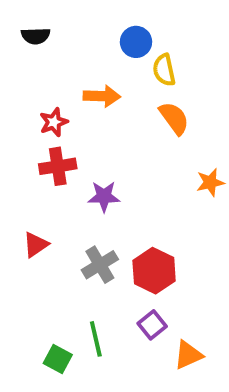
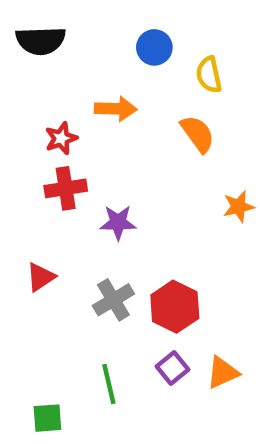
black semicircle: (36, 36) -> (41, 41), size x1.5
yellow semicircle: (164, 70) -> (209, 75), moved
orange triangle: (188, 355) -> (223, 373), moved
green square: (58, 359) -> (47, 418), moved, turned -32

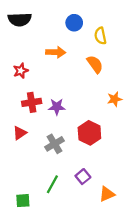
red star: (61, 138) -> (21, 71), moved
red cross: (66, 188) -> (32, 102), moved
red hexagon: (175, 307) -> (89, 133), moved
orange triangle: (223, 373) -> (107, 194), moved
green line: (109, 384) -> (52, 184), turned 42

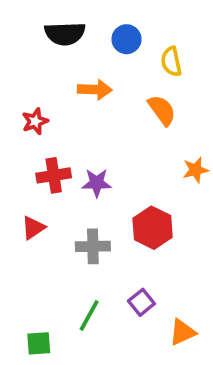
black semicircle: (20, 19) -> (65, 34), moved
gray cross: (55, 144) -> (93, 246), turned 30

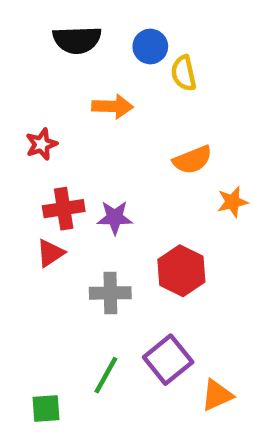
yellow semicircle: (171, 62) -> (184, 73), moved
orange semicircle: (162, 110) -> (192, 160), moved, turned 104
red triangle: (33, 228) -> (50, 253), moved
purple square: (141, 302) -> (168, 360), size x1.5

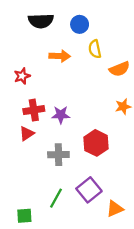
yellow semicircle: (184, 73) -> (95, 49), moved
orange semicircle: (192, 160) -> (119, 69), moved

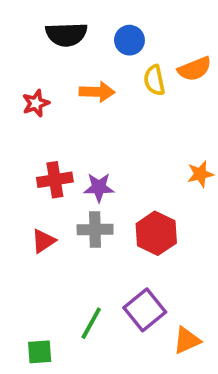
orange semicircle: (119, 69) -> (195, 69), moved
red star: (22, 76) -> (36, 103), moved
red triangle: (27, 134) -> (43, 241), moved
gray cross: (58, 155) -> (95, 229), moved

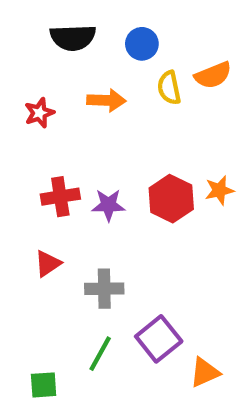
gray cross: (95, 229) -> (104, 289), moved
red hexagon: (156, 233) -> (171, 199), moved

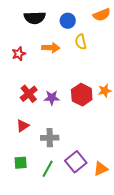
orange semicircle: (213, 75) -> (102, 15), moved
red cross: (60, 197) -> (29, 94), turned -30
orange triangle: (205, 372) -> (101, 169), moved
green square: (44, 385) -> (21, 163), moved

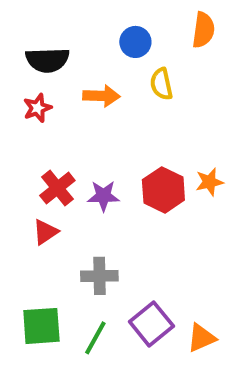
orange semicircle: (102, 15) -> (203, 30), turned -60
black semicircle: (35, 18) -> (47, 60), moved
red triangle: (23, 126) -> (45, 232), moved
green square: (21, 163) -> (41, 326), size x1.5

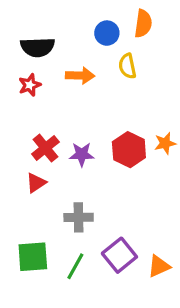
orange semicircle: (203, 30) -> (143, 24), moved

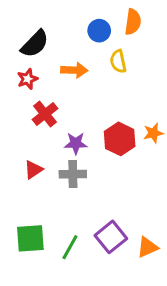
black semicircle: (38, 47) -> (35, 44), turned -44
red cross: (45, 148) -> (45, 114), moved
gray cross: (79, 217) -> (73, 174), moved

